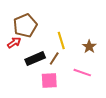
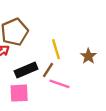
pink line: (82, 73) -> (60, 84), moved
pink square: (49, 81) -> (19, 93), moved

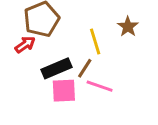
brown star: (88, 56) -> (128, 27), moved
pink square: (19, 93) -> (64, 91), moved

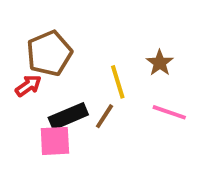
pink line: (100, 86) -> (169, 112), moved
pink square: (64, 91) -> (55, 141), moved

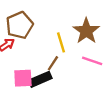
brown star: (160, 63) -> (86, 31), size x1.6
black rectangle: (68, 116) -> (40, 79), moved

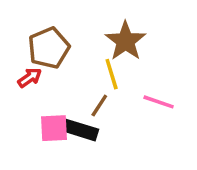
brown star: (86, 31) -> (125, 41), moved
black rectangle: (40, 79) -> (80, 130), turned 40

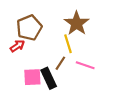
pink line: (159, 102) -> (85, 65), moved
black rectangle: (80, 130) -> (49, 78), turned 48

